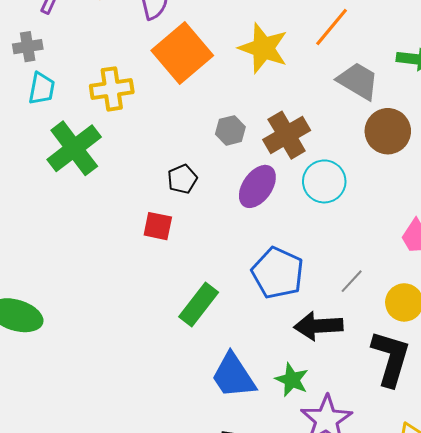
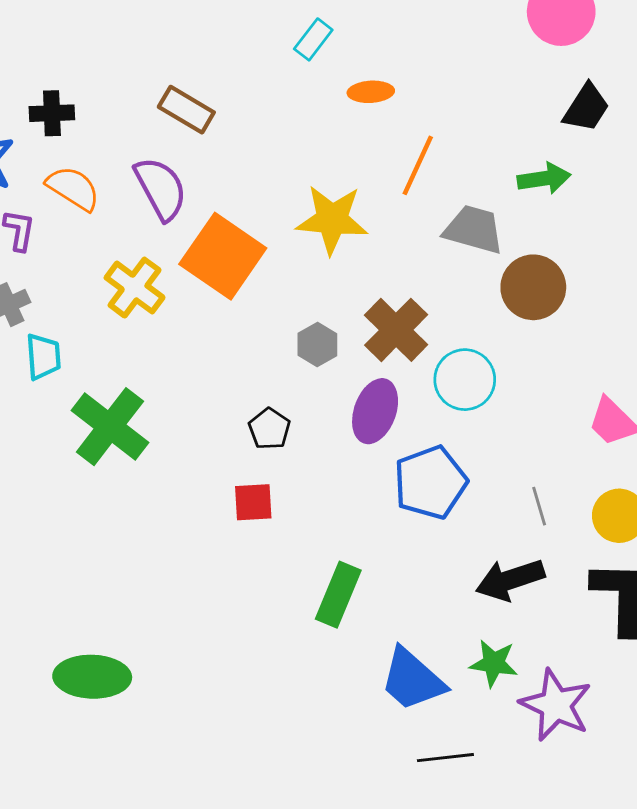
yellow cross: (112, 89) -> (135, 288), moved, turned -30
blue pentagon: (278, 273) -> (430, 482), moved, turned -30
gray line: (352, 281) -> (539, 506), turned -44

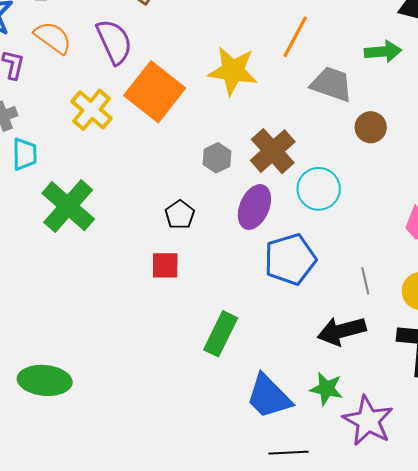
brown circle: (533, 287) -> (371, 127), size x0.7

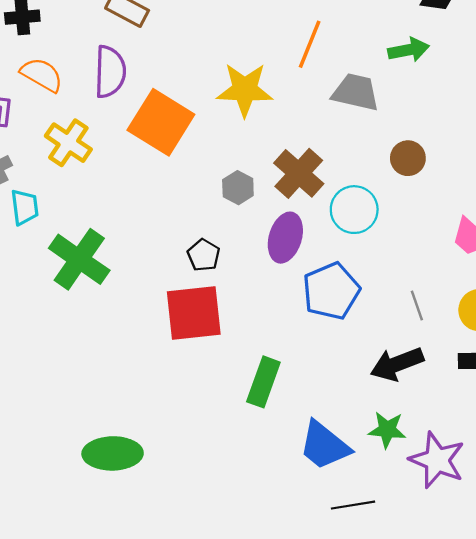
purple semicircle: (114, 42) -> (110, 72), turned 33
yellow cross: (92, 110) -> (68, 143), moved
brown circle: (371, 127) -> (408, 158), moved
red square: (165, 265) -> (194, 313), size x1.8
green ellipse: (45, 380) -> (113, 453), moved

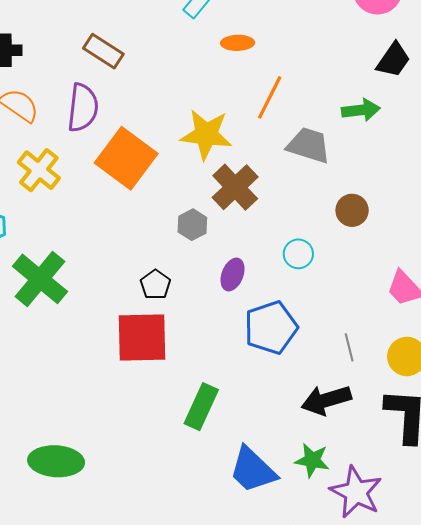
brown cross: (299, 173) -> (235, 187), moved
cyan circle: (354, 210) -> (298, 254), size x0.7
purple ellipse: (285, 238) -> (233, 274), size x0.7

